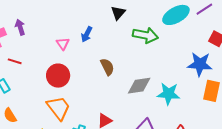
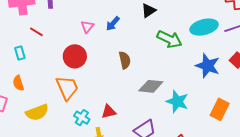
blue star: (200, 64) -> (208, 66), moved

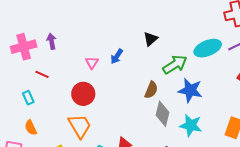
green arrow: (169, 39) -> (175, 65), turned -50
brown semicircle: (125, 60) -> (151, 90), moved, turned 42
blue star: (208, 66) -> (190, 90), moved
gray diamond: (151, 86) -> (163, 114), turned -75

